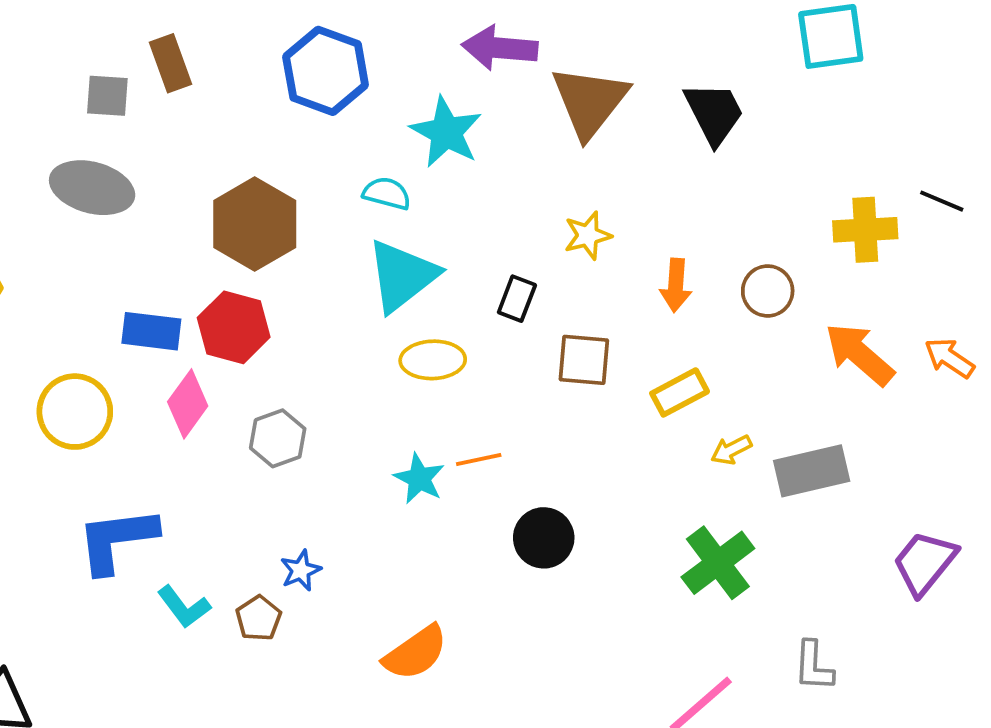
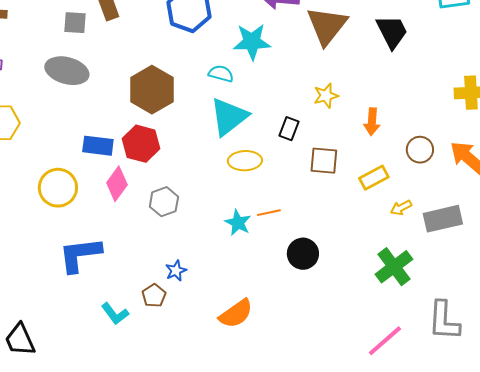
cyan star: (446, 132) -> (252, 42), turned -30
brown circle: (768, 291) -> (420, 150), moved
cyan L-shape: (184, 607) -> (115, 314), moved
gray L-shape: (814, 666) -> (444, 321), size x1.5

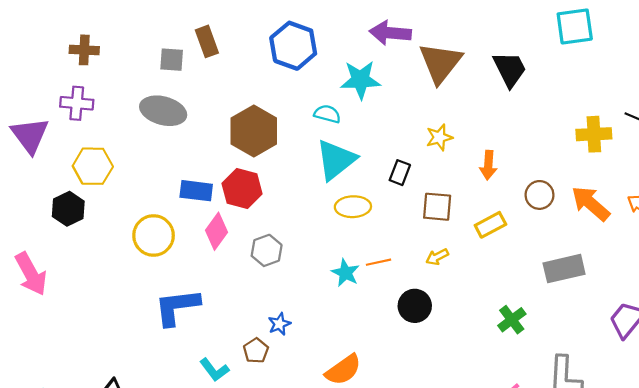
yellow arrow: (401, 208) -> (437, 257), moved
green cross: (394, 267) -> (512, 320), size x0.7

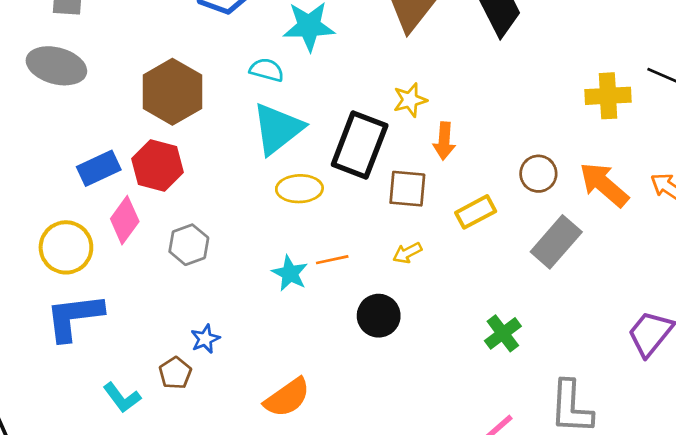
orange arrow: (488, 165) -> (444, 141), moved
black rectangle: (400, 173) -> (360, 145), size x2.0
blue rectangle: (196, 191) -> (99, 168), turned -32
yellow circle: (154, 235) -> (66, 247), moved
gray rectangle: (564, 269) -> (556, 242), moved, turned -36

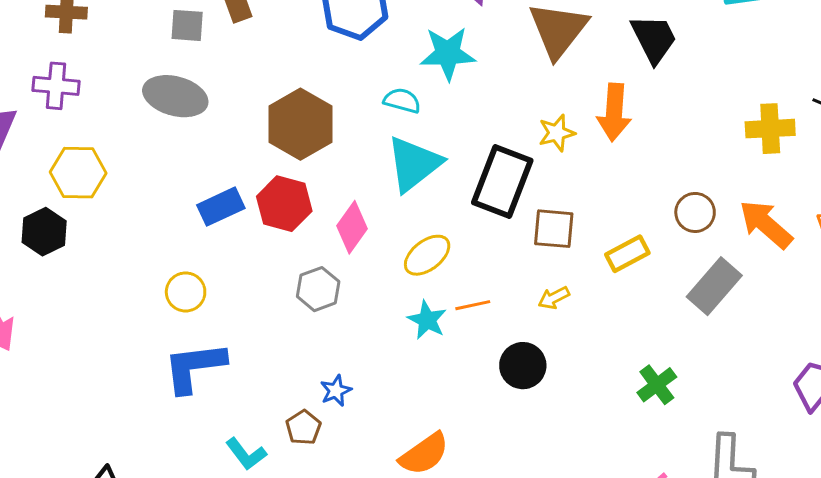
orange arrow: (444, 141) -> (614, 112), moved, size x1.4
yellow ellipse: (299, 189) -> (427, 255), moved, turned -36
pink diamond: (125, 220) -> (352, 227), moved
yellow circle: (66, 247) -> (186, 292), size x0.7

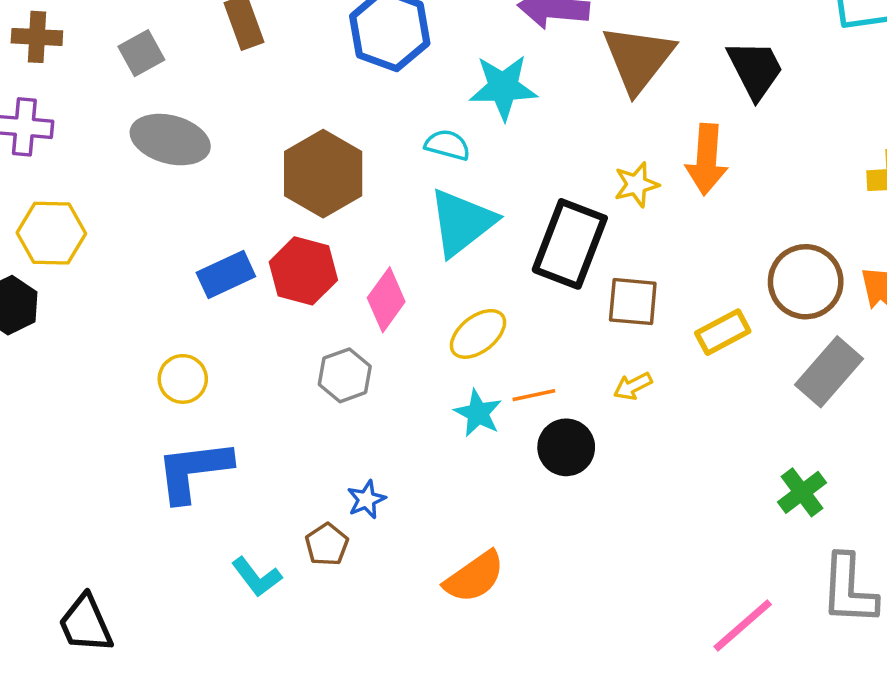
gray square: (187, 25) -> (141, 53), moved, turned -33
brown circle: (695, 212) -> (806, 282), size x1.5
black circle: (523, 366) -> (566, 447), moved
green cross: (657, 385) -> (802, 492), moved

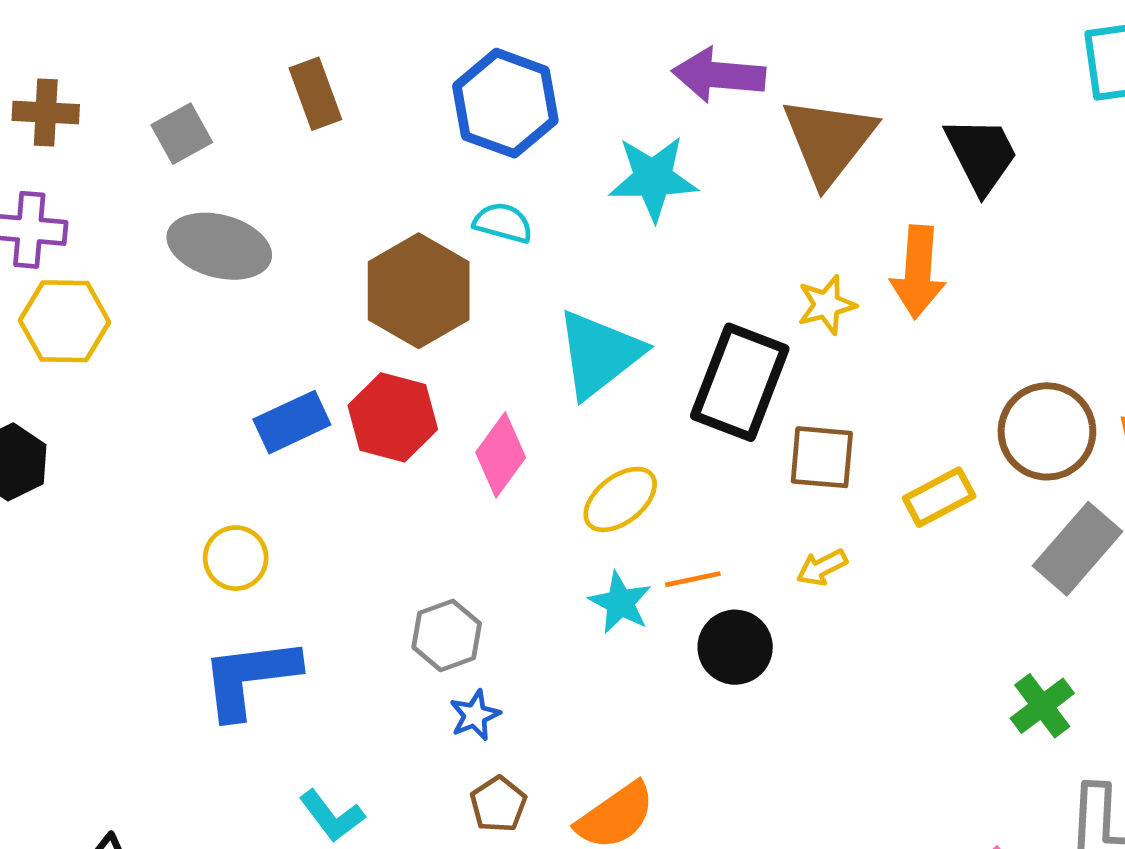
cyan semicircle: (447, 145) -> (503, 223), moved
yellow hexagon: (51, 233) -> (64, 321), moved
gray hexagon: (345, 375) -> (447, 635), moved
brown pentagon: (327, 545) -> (498, 804), moved

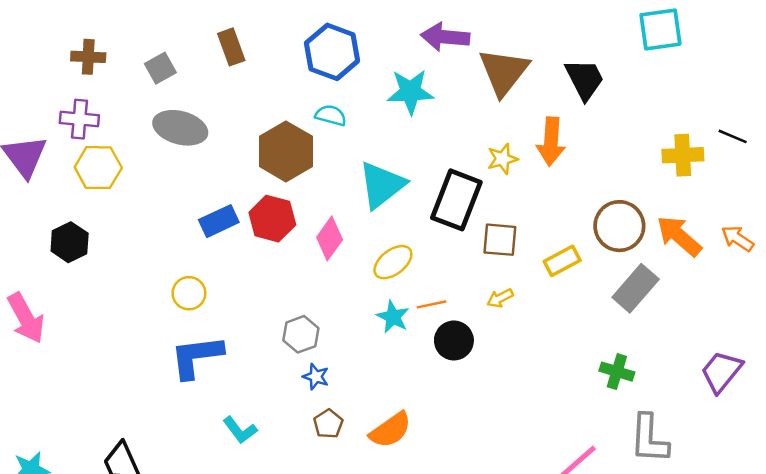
green cross: (1042, 706) -> (617, 372), turned -36
blue star: (475, 715) -> (316, 377), turned -30

